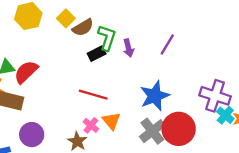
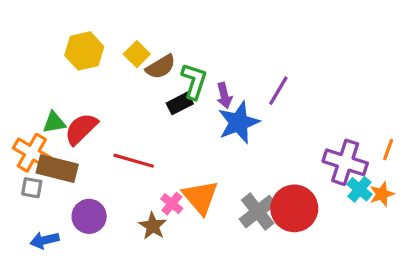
red line: (93, 95) -> (134, 161), moved
blue star: (155, 96) -> (239, 122), moved
orange triangle: (111, 121) -> (200, 197), size x1.4

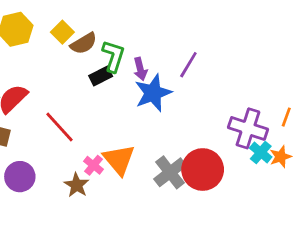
red line: (134, 161) -> (60, 127), turned 32

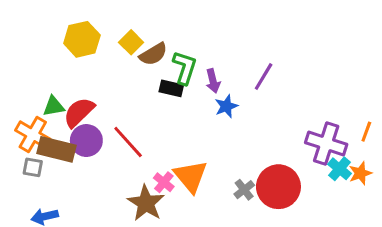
black rectangle: (101, 76) -> (171, 88), turned 40
blue star: (153, 93) -> (226, 106), size x0.6
gray cross: (170, 172) -> (244, 190), size x0.6
purple circle: (20, 177) -> (86, 141), moved
brown star: (77, 185) -> (146, 203), size x1.4

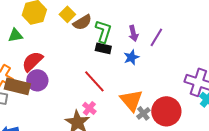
purple arrow: (213, 81) -> (133, 33), moved
black rectangle: (171, 88) -> (103, 48), moved
green triangle: (54, 106) -> (15, 35), moved
red line: (128, 142) -> (94, 81), moved
orange triangle: (191, 176) -> (131, 100), moved

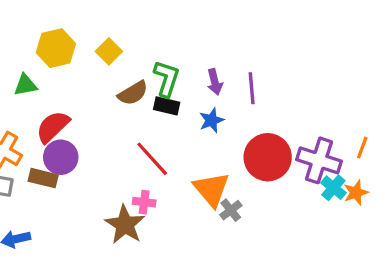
brown semicircle: (82, 22) -> (133, 93), moved
purple line: (156, 37) -> (252, 88), turned -36
brown rectangle: (17, 86) -> (43, 178), moved, size x0.7
pink cross: (89, 108) -> (144, 202), turned -32
red circle: (166, 111) -> (268, 157), moved

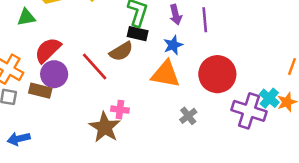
brown semicircle: (133, 93) -> (121, 51), moved
red line: (152, 159) -> (95, 67), moved
purple cross: (319, 160) -> (249, 111), moved
orange triangle: (212, 189) -> (165, 74), moved, turned -40

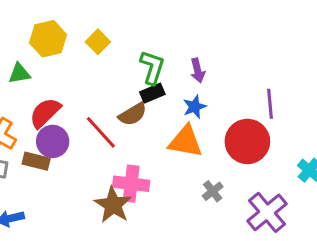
purple line: (205, 20) -> (270, 104), moved
black rectangle: (138, 34) -> (152, 93), turned -36
pink cross: (120, 110) -> (131, 184), size x1.6
purple cross: (249, 111) -> (267, 212), moved, turned 32

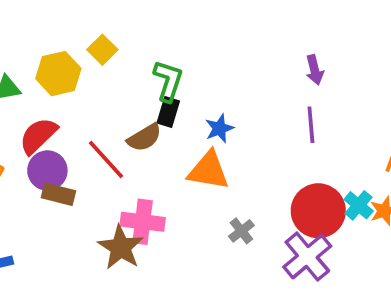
yellow hexagon: (48, 39) -> (58, 74), moved
purple arrow: (198, 70) -> (315, 70), moved
black rectangle: (152, 93) -> (168, 112), turned -50
red circle: (247, 141) -> (318, 211), moved
brown rectangle: (36, 161) -> (58, 194), moved

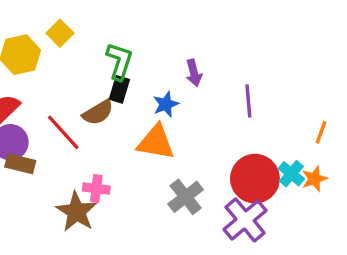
purple arrow: (315, 70) -> (194, 73), moved
pink cross: (143, 222) -> (96, 189), size x0.7
gray cross: (241, 231) -> (186, 197), size x1.5

